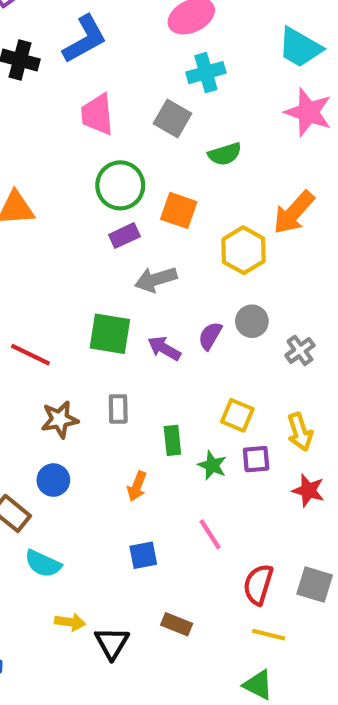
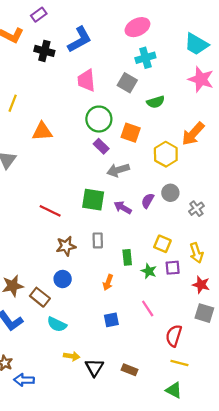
purple rectangle: (124, 236) -> (101, 146), turned 70
gray square: (315, 585) -> (204, 313), moved
brown rectangle: (177, 624) -> (130, 370), moved

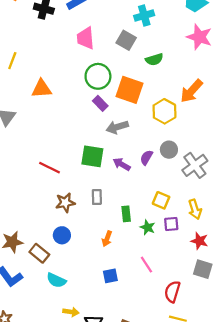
orange square: (131, 133) -> (130, 90), size x1.4
gray cross: (196, 209) -> (195, 165), size x1.6

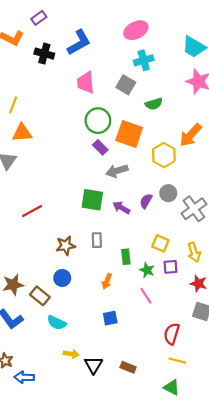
orange triangle: (42, 89) -> (22, 133), moved
red line: (49, 168) -> (32, 211), moved, turned -55
pink line: (146, 265) -> (146, 296), moved

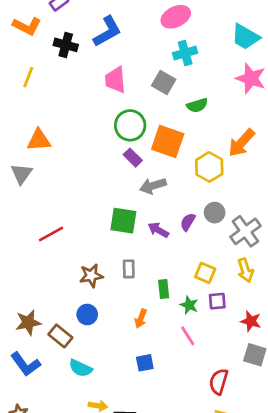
yellow line: (13, 105) -> (28, 77), moved
yellow arrow: (194, 252) -> (245, 270), moved

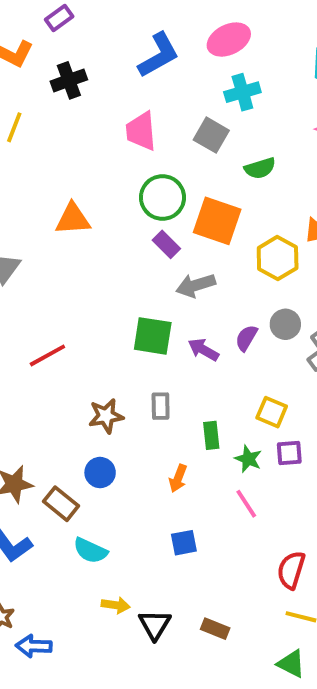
blue L-shape: (107, 32) -> (159, 55), moved
black cross: (66, 45) -> (69, 80), turned -35
orange triangle: (39, 140) -> (73, 219), moved

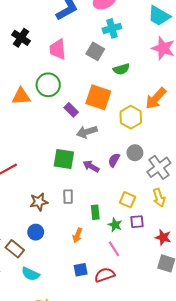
black cross: (69, 80) -> (21, 38), moved, turned -36
green circle: (162, 197) -> (48, 85), moved
red semicircle: (291, 570) -> (105, 275), moved, turned 54

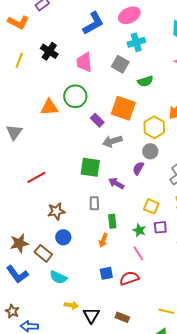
gray circle: (135, 153) -> (150, 151), moved
purple arrow: (91, 166) -> (116, 183), moved
brown star: (39, 202) -> (56, 211), moved
green rectangle: (95, 212) -> (112, 221), moved

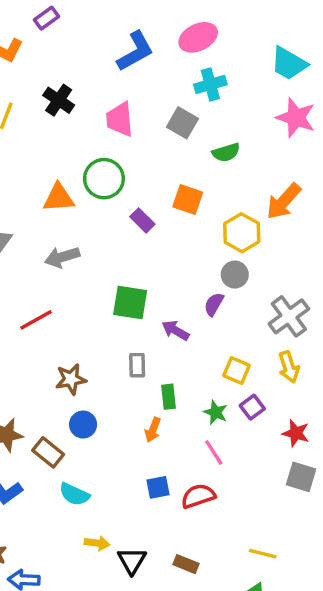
orange square: (123, 108) -> (188, 200), size x0.7
gray arrow: (112, 141) -> (62, 257), moved
purple square: (160, 227) -> (252, 407), turned -32

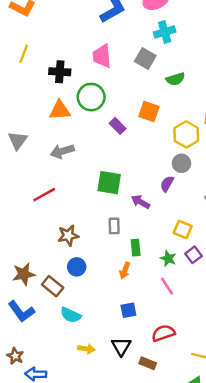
black cross: (59, 100) -> (60, 72), moved, turned -30
red semicircle: (198, 496) -> (163, 333), moved
black triangle: (132, 561) -> (121, 346), moved

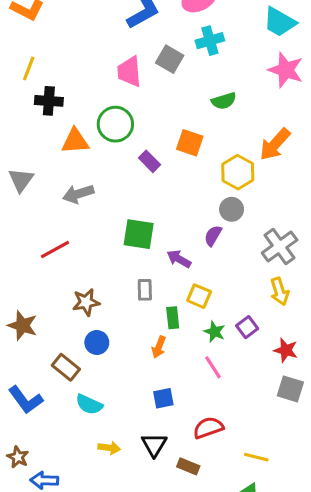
gray square: (145, 58) -> (170, 59), moved
black cross: (60, 72) -> (49, 101), moved
yellow square: (183, 230) -> (199, 296), moved
brown star: (24, 274) -> (22, 325), moved, turned 30

